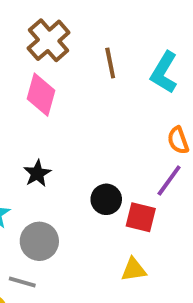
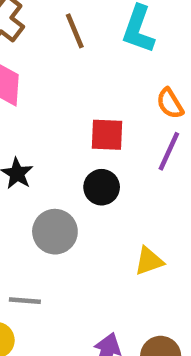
red square: (141, 217) -> (107, 135), moved
gray circle: (39, 241) -> (55, 232), moved

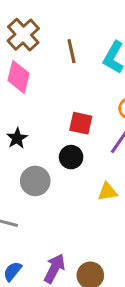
yellow triangle: (149, 261) -> (107, 192), moved

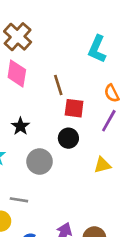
brown line: (72, 51) -> (58, 85), moved

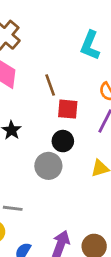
gray circle: (40, 162) -> (48, 166), moved

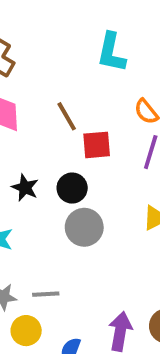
black circle: (63, 141) -> (72, 188), moved

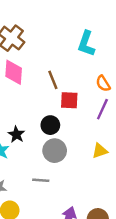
black star: (25, 188) -> (16, 134), moved
gray line: (46, 294) -> (41, 180), moved

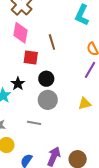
red square: (69, 100) -> (31, 58), moved

